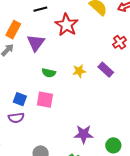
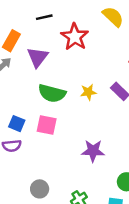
green semicircle: (49, 73) -> (52, 93), size x1.6
purple star: (84, 134) -> (93, 151), moved

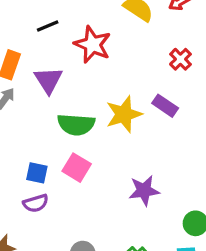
yellow star: (88, 92) -> (124, 114), size x1.6
pink square: (47, 125) -> (77, 168), turned 30

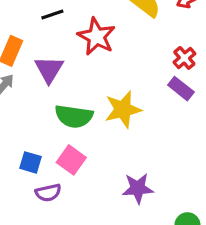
purple rectangle: (165, 106) -> (181, 89), moved
purple semicircle: (36, 203) -> (48, 193), moved

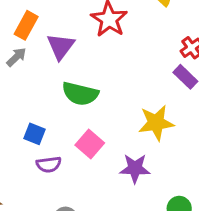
yellow star: (123, 109) -> (156, 123), moved
pink square: (71, 160) -> (90, 144), moved

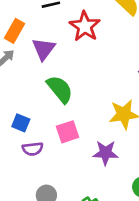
green semicircle: (80, 94) -> (60, 89), turned -144
pink square: (90, 144) -> (67, 132), turned 30

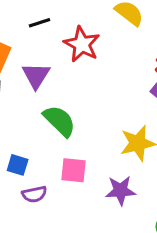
pink square: (67, 132) -> (73, 170), turned 30

